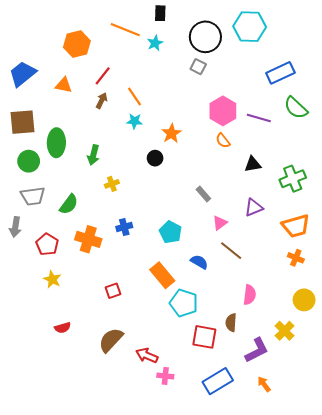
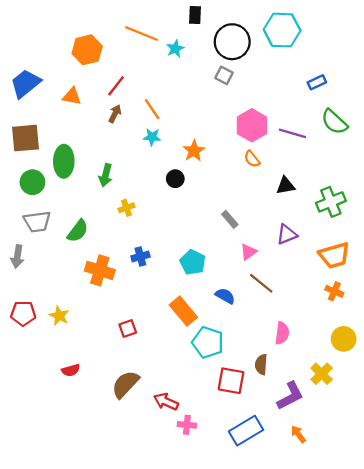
black rectangle: (160, 13) -> (195, 15), moved
blue rectangle: (280, 73) -> (317, 82), size x0.6
red pentagon: (47, 244) -> (23, 313), moved, turned -30

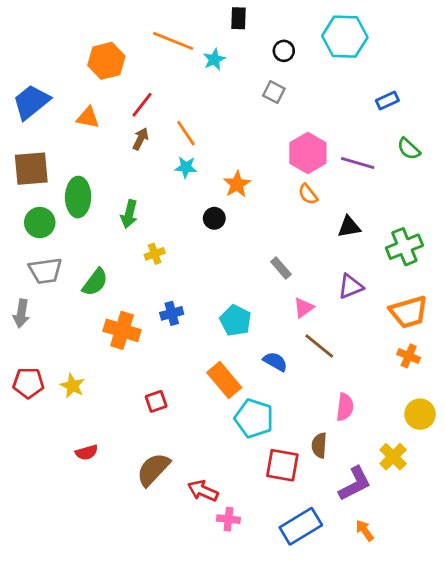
black circle: (232, 42) -> (284, 51), size x0.5
green semicircle: (334, 122) -> (409, 149), size x0.7

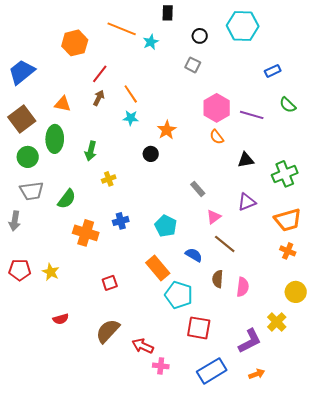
orange triangle: (88, 118) -> (63, 104), moved
brown square: (31, 169) -> (22, 119), turned -32
brown semicircle: (319, 445) -> (218, 279), moved
orange arrow: (365, 530) -> (257, 374), turned 105

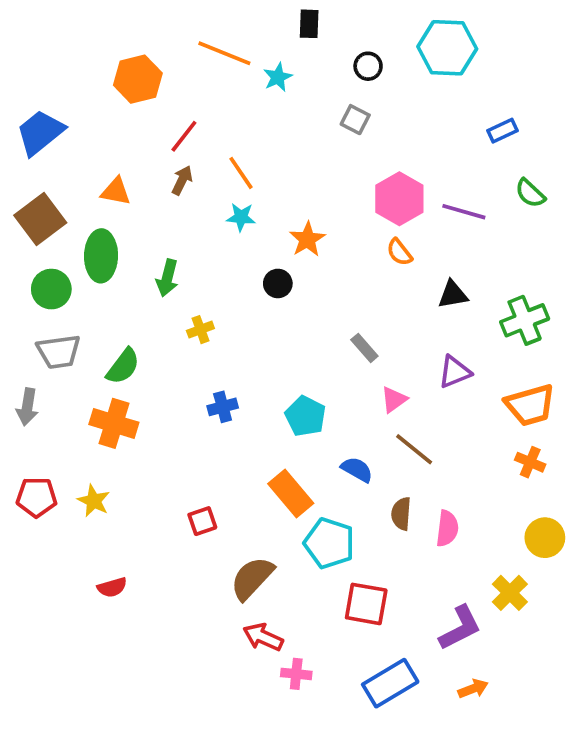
orange cross: (86, 233) -> (114, 423), moved
brown semicircle: (108, 331) -> (252, 578), moved

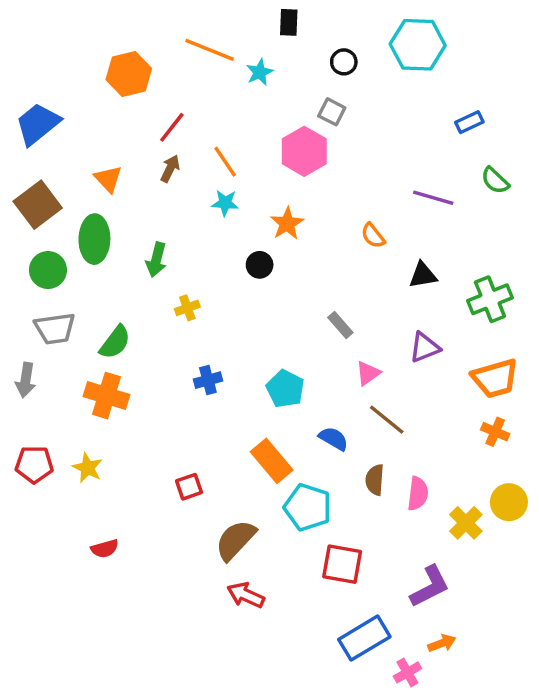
orange triangle: (116, 191) -> (108, 179), turned 36
pink hexagon: (399, 199) -> (304, 151), moved
yellow cross: (510, 593) -> (466, 523), moved
pink cross: (296, 674) -> (407, 672), moved, turned -36

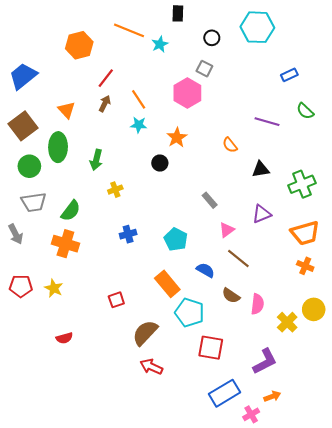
gray arrow: (26, 380) -> (16, 234), turned -36
brown semicircle: (375, 480) -> (231, 296), turned -60

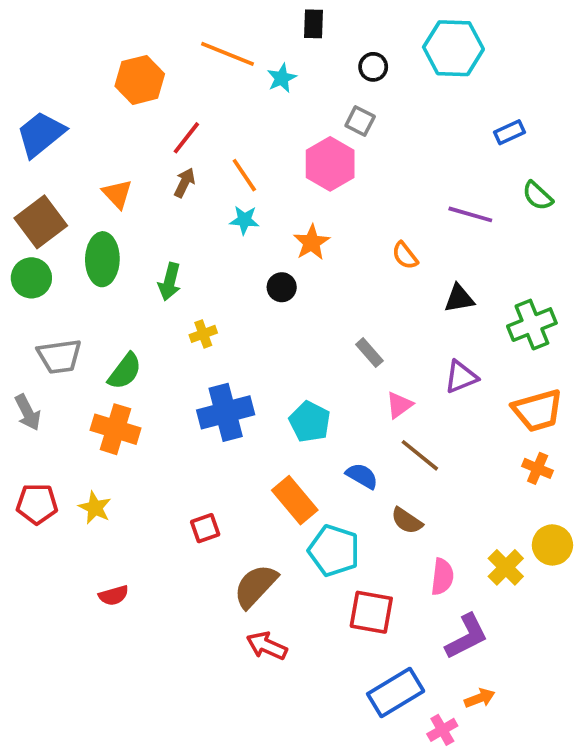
green circle: (29, 166) -> (31, 278), moved
blue cross: (128, 234) -> (226, 412), size x1.8
pink semicircle: (257, 304) -> (442, 577), moved

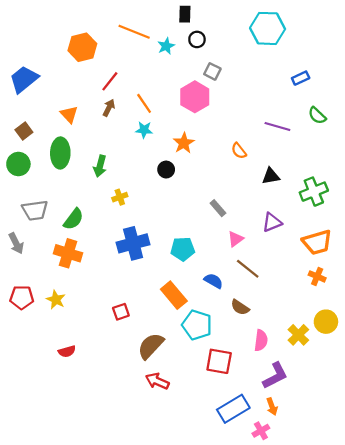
black circle: (373, 67) -> (197, 39), moved
brown square: (41, 222) -> (24, 131), size x0.6
cyan pentagon: (310, 422) -> (183, 249), turned -30
orange arrow: (480, 698) -> (272, 407), moved, turned 91

